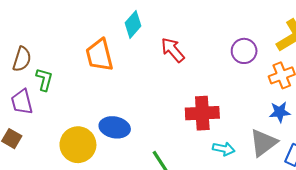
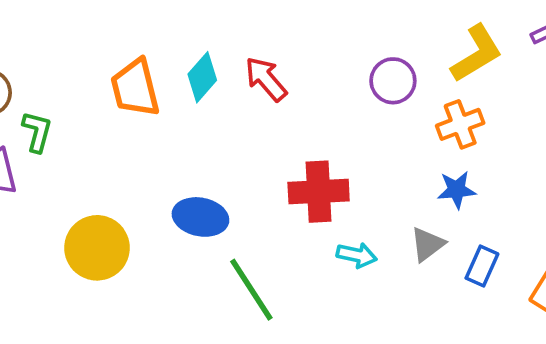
cyan diamond: (133, 24) -> (202, 77), moved
blue ellipse: (115, 127) -> (200, 217), moved
gray triangle: (263, 143) -> (427, 244), size x0.7

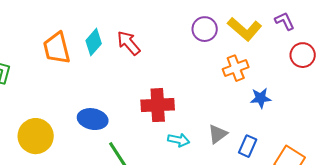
yellow L-shape: (476, 54) -> (245, 29), turned 72
purple circle: (393, 81) -> (205, 29), moved
blue star: (457, 190) -> (261, 98), moved

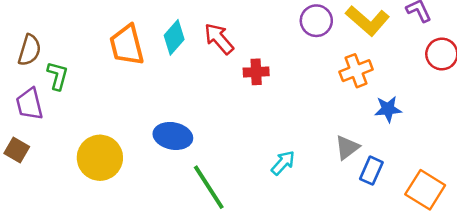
red cross: (158, 105) -> (256, 72), moved, size x0.6
gray triangle: (218, 134) -> (347, 147), moved
cyan arrow: (179, 140) -> (283, 163), turned -60

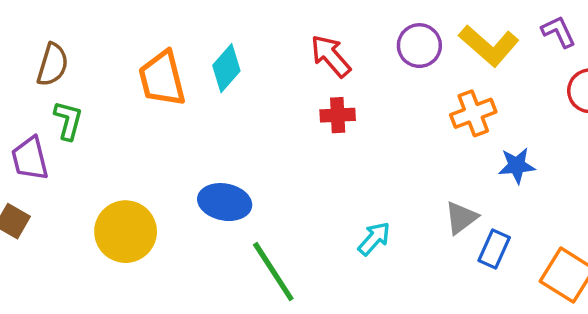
red arrow: (219, 39) -> (331, 56), moved
brown semicircle: (29, 50) -> (53, 65), moved

